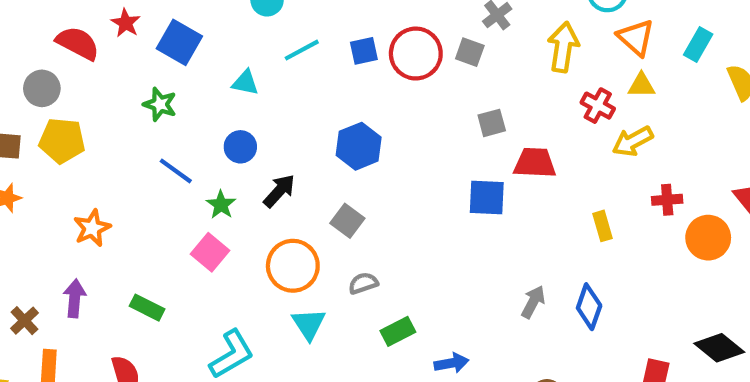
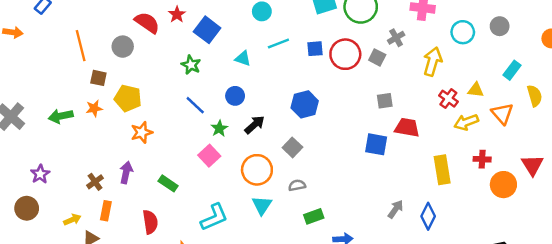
orange triangle: (636, 38) -> (502, 114), moved
yellow pentagon: (62, 141) -> (128, 98), moved
yellow rectangle: (603, 226) -> (442, 170), size x1.6

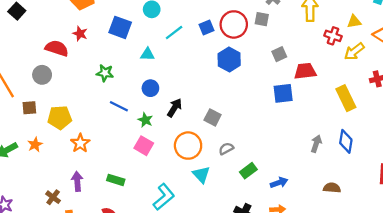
blue square: (207, 30) -> (120, 27), moved
blue hexagon: (305, 104) -> (229, 60), moved
orange star: (94, 108) -> (35, 145), moved

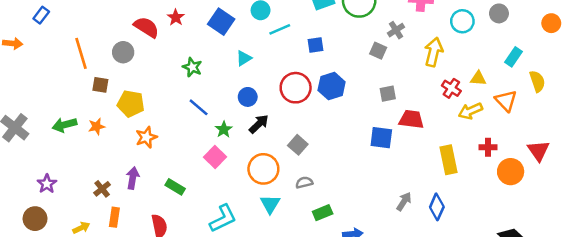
red circle: (234, 24) -> (296, 88), moved
cyan line: (174, 32) -> (280, 29), moved
cyan triangle: (147, 54) -> (244, 58), turned -48
blue circle: (150, 88) -> (248, 97), moved

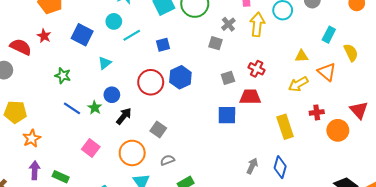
yellow arrow: (434, 52) -> (257, 24), moved
red cross: (451, 88) -> (257, 69), moved
green star: (224, 129) -> (95, 108), moved
purple arrow: (133, 178) -> (35, 170), moved

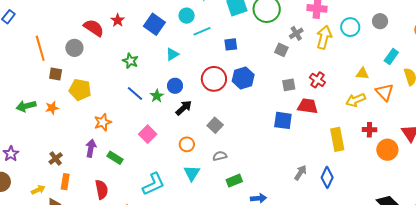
orange star: (32, 138) -> (103, 122), moved
orange circle: (132, 153) -> (187, 144), size x0.6

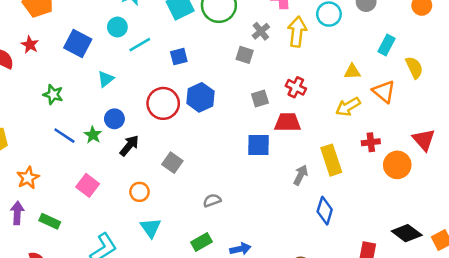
gray semicircle: (220, 156) -> (212, 200), moved
gray arrow: (300, 173) -> (301, 175), moved
green rectangle: (234, 181) -> (201, 242), moved

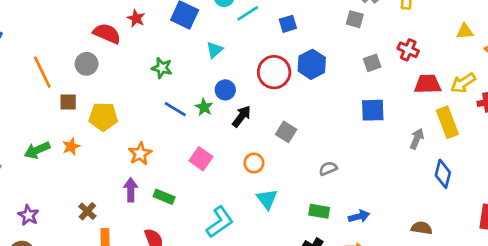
yellow arrow: (348, 107) -> (463, 83), moved
red trapezoid: (288, 122) -> (428, 84), moved
green rectangle: (201, 242) -> (319, 211), turned 42

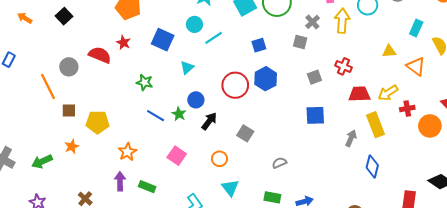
blue square: (288, 24) -> (259, 45), moved
gray circle: (87, 64) -> (69, 67), moved
green arrow: (37, 150) -> (42, 161), moved

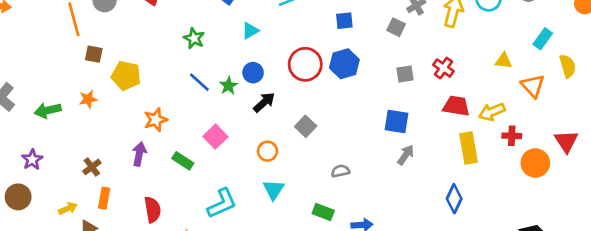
gray arrow: (351, 138) -> (406, 155), moved
green rectangle: (147, 187) -> (183, 161), moved

